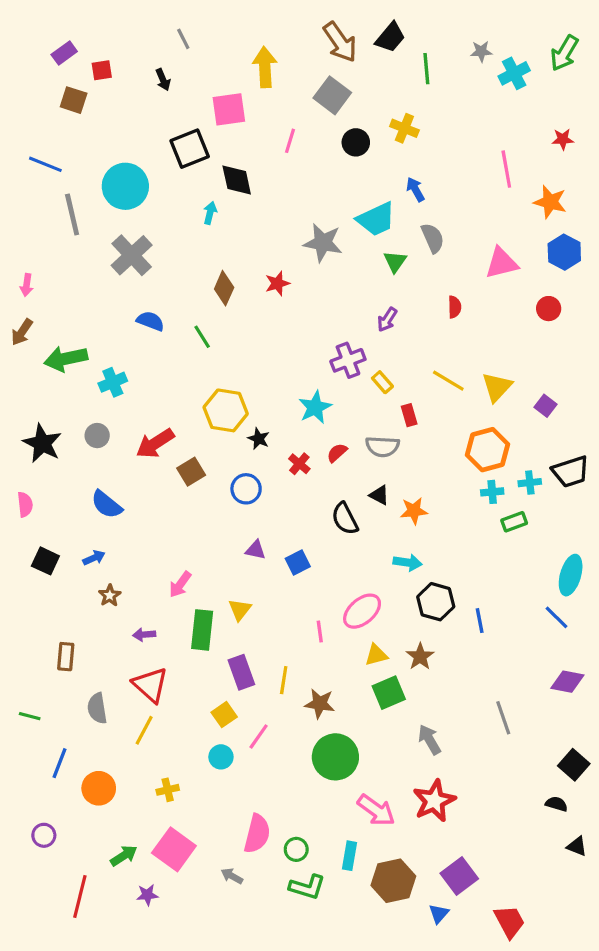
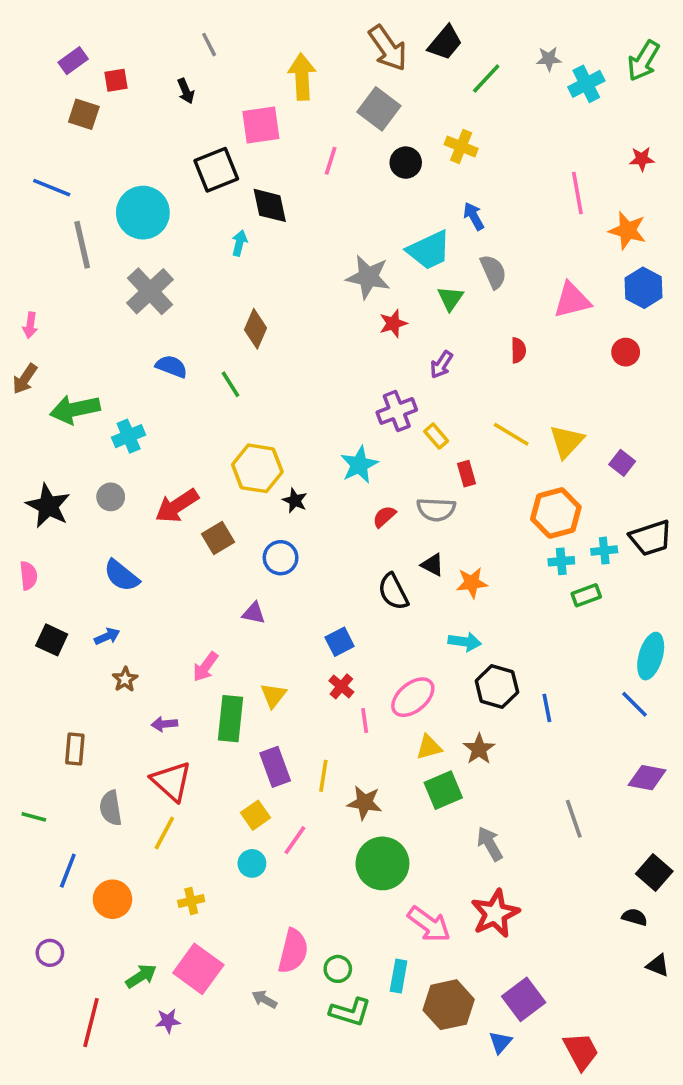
green line: (426, 69) -> (486, 79), turned 48
red star: (277, 283) -> (393, 323), moved
red cross: (299, 464) -> (341, 686), moved
purple triangle: (255, 550) -> (254, 613), moved

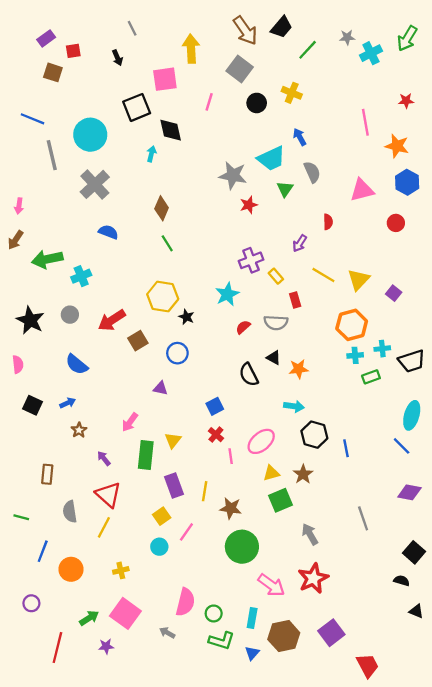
purple arrow: (441, 365) -> (300, 243), moved
green line: (230, 384) -> (167, 243), moved
black trapezoid: (651, 538) -> (412, 361), moved
purple arrow: (164, 724) -> (104, 458), turned 56
blue triangle: (500, 1042) -> (252, 653), moved

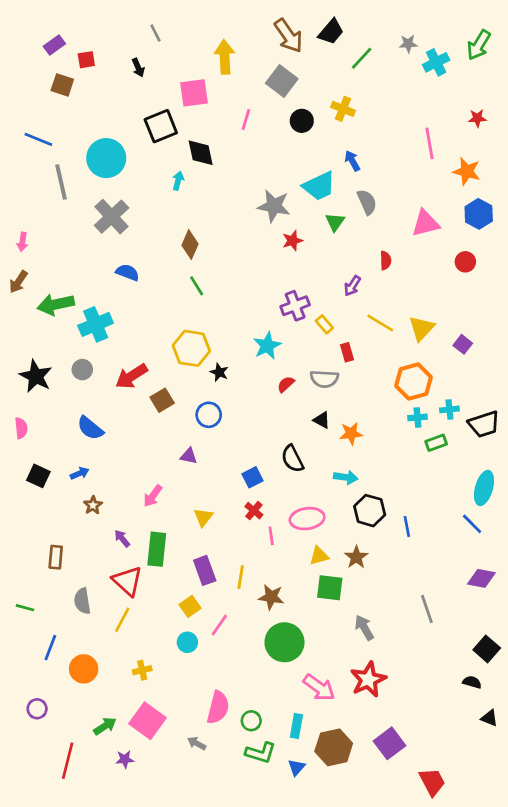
cyan cross: (81, 276) -> (96, 324), size x1.4
black semicircle: (249, 375) -> (292, 459), moved
pink ellipse: (261, 441) -> (307, 519), turned 32
green rectangle: (146, 455) -> (157, 549), moved
green square: (280, 500) -> (330, 588), turned 30

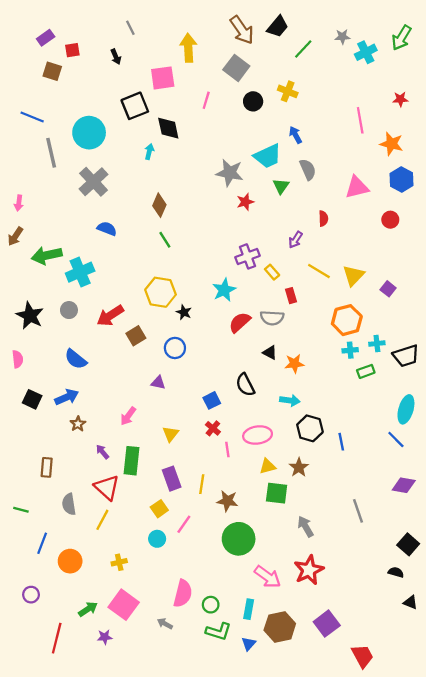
red semicircle: (286, 384) -> (240, 322), size x1.5
blue arrow: (80, 473) -> (67, 397), size x1.5

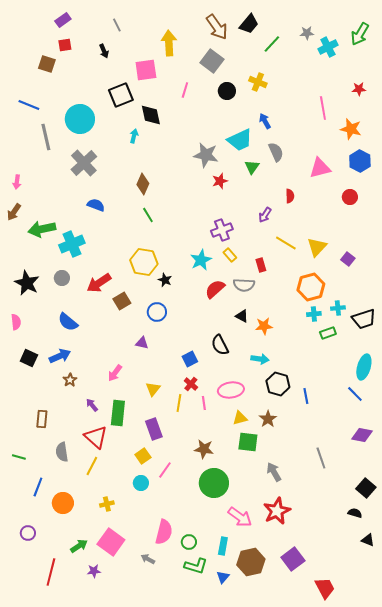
purple rectangle: (46, 38) -> (63, 20), moved
yellow rectangle: (272, 272) -> (230, 255), moved
yellow line: (202, 484) -> (179, 403), moved

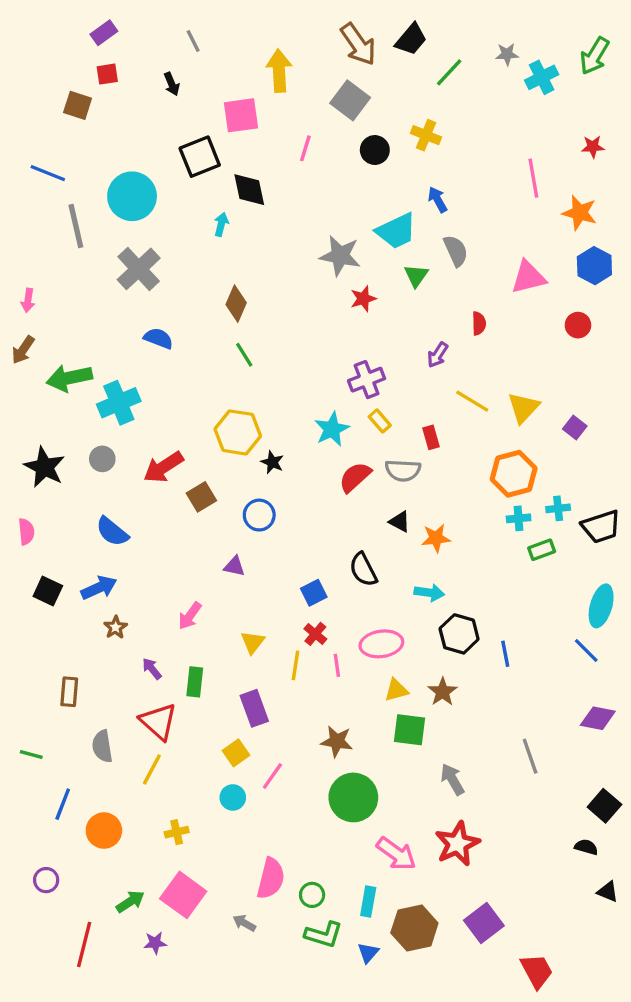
green rectangle: (118, 413) -> (195, 682), size x0.7

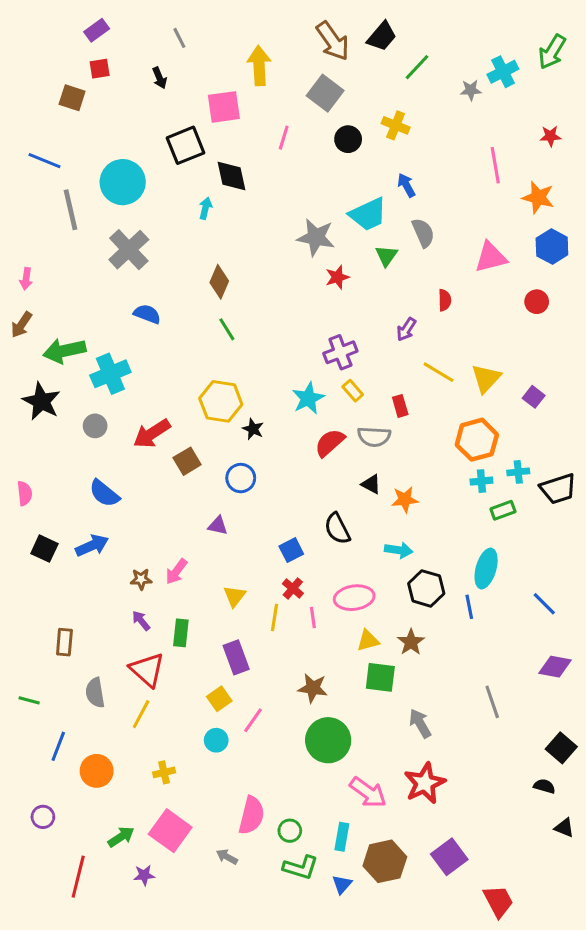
gray star: (507, 54) -> (471, 90), moved
black star: (44, 467) -> (41, 401), moved
cyan ellipse: (601, 606) -> (486, 568), moved
brown star: (115, 627) -> (141, 579), moved, turned 30

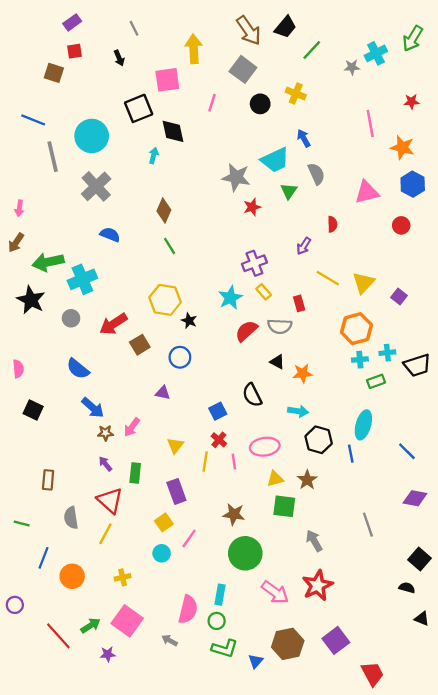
blue arrow: (92, 545) -> (93, 408), moved, turned 65
purple circle: (43, 817) -> (15, 605), moved
cyan rectangle: (342, 837) -> (220, 595), moved
red line: (78, 877) -> (58, 636), moved, turned -56

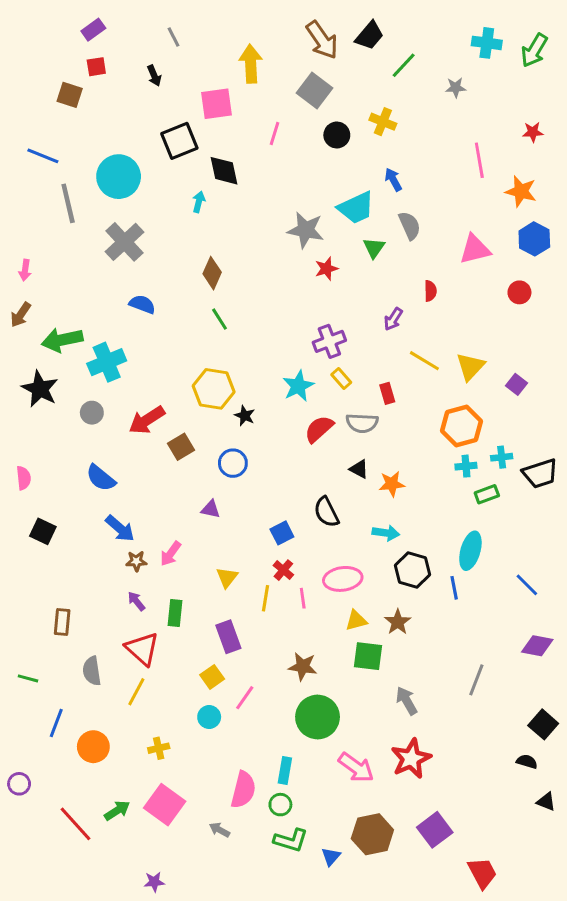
cyan cross: (376, 53) -> (487, 43), moved, turned 35
gray line: (368, 525) -> (476, 680), turned 40
purple star: (108, 654) -> (154, 882), moved

